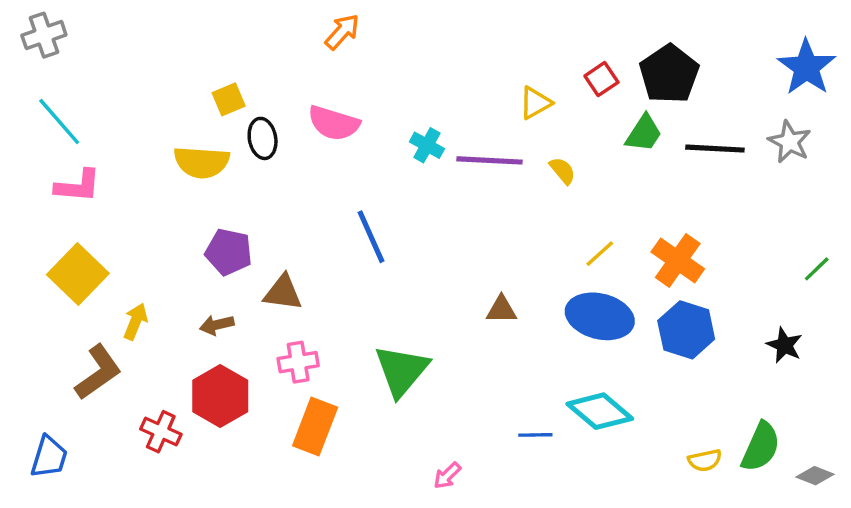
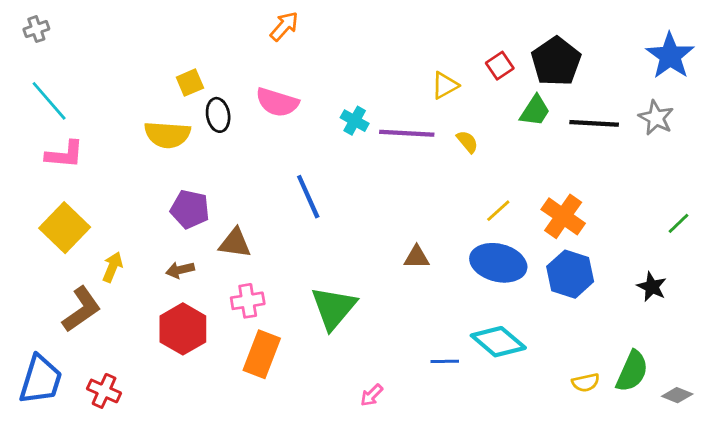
gray cross: (44, 35) -> (36, 29), size x0.7
red cross: (161, 432) -> (104, 391), moved
blue trapezoid: (49, 457) -> (41, 380), size x1.4

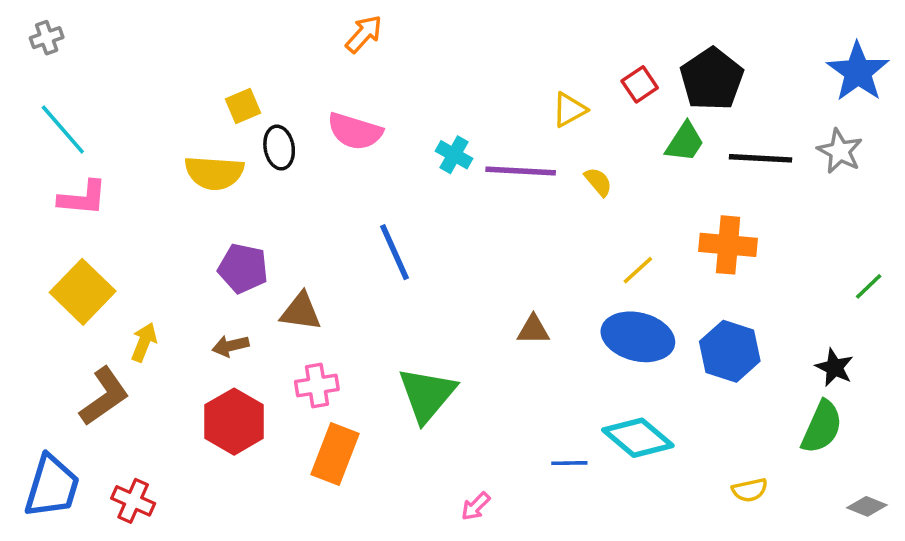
orange cross: (563, 216) -> (728, 245), moved, turned -30
green semicircle: (632, 371) -> (822, 427), moved

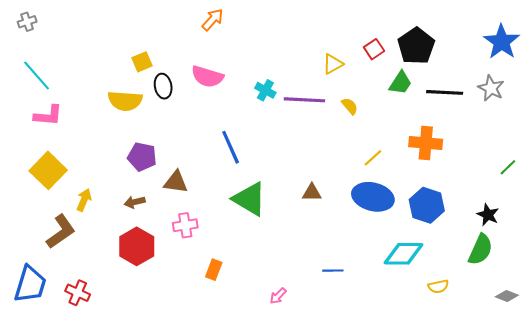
green triangle: (427, 395) -> (250, 199), moved, turned -39
cyan diamond: (638, 438) -> (404, 254), moved, turned -39
orange rectangle: (335, 454) -> (214, 270), moved, size x0.6

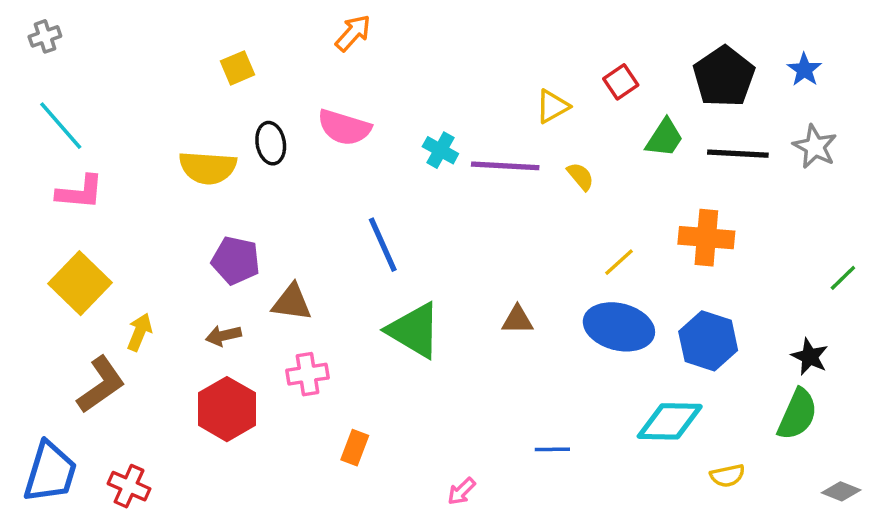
blue star: (502, 42) -> (804, 70), moved, size x0.6
black pentagon: (416, 46) -> (724, 77), moved
yellow square: (142, 62) -> (237, 68), moved

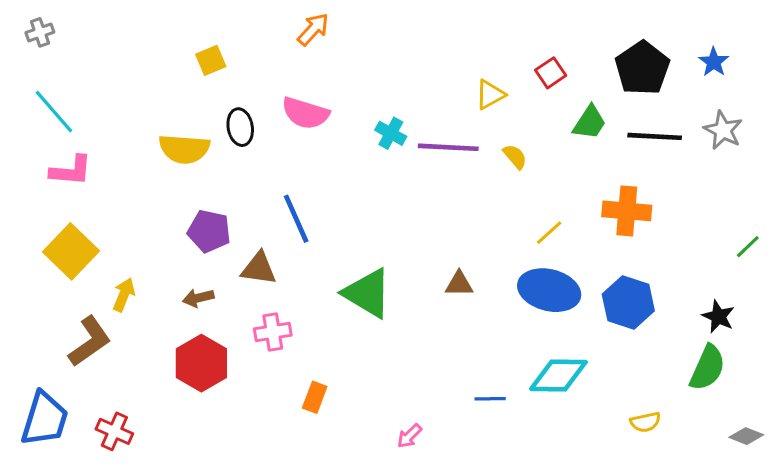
blue line: (383, 245) -> (296, 219), moved
cyan diamond: (670, 421) -> (558, 375), moved

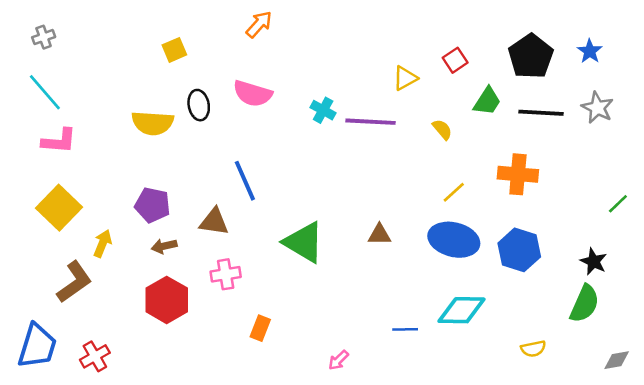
gray cross: (40, 32) -> (44, 37), moved
yellow semicircle: (515, 157) -> (442, 129), moved
purple pentagon: (209, 231) -> (153, 205), moved
red cross: (114, 431) -> (95, 356), turned 36
gray diamond: (746, 436) -> (617, 360), turned -32

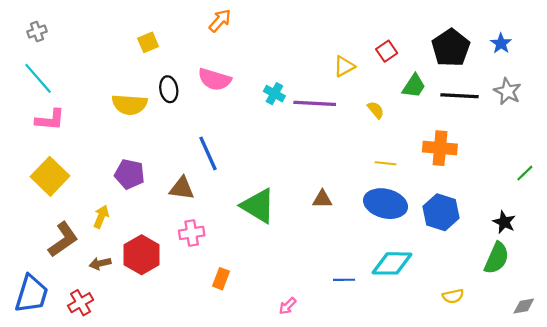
yellow line: (454, 192) -> (385, 163), turned 48
yellow arrow: (103, 244) -> (101, 217), moved
brown arrow: (164, 246) -> (100, 263), moved

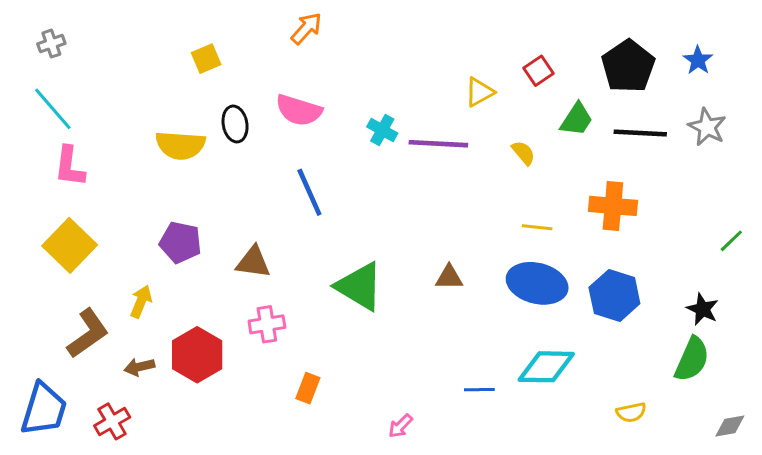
pink L-shape: (50, 120) -> (70, 166), turned 92
blue line: (208, 153) -> (309, 192), moved

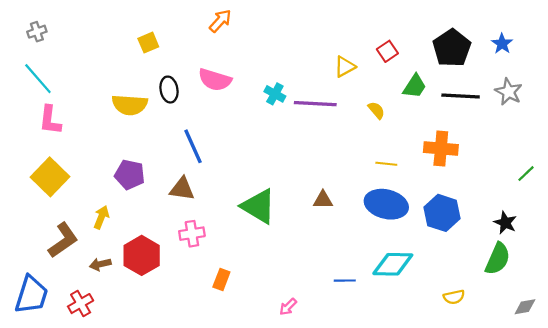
blue line: (309, 192) -> (193, 146), moved

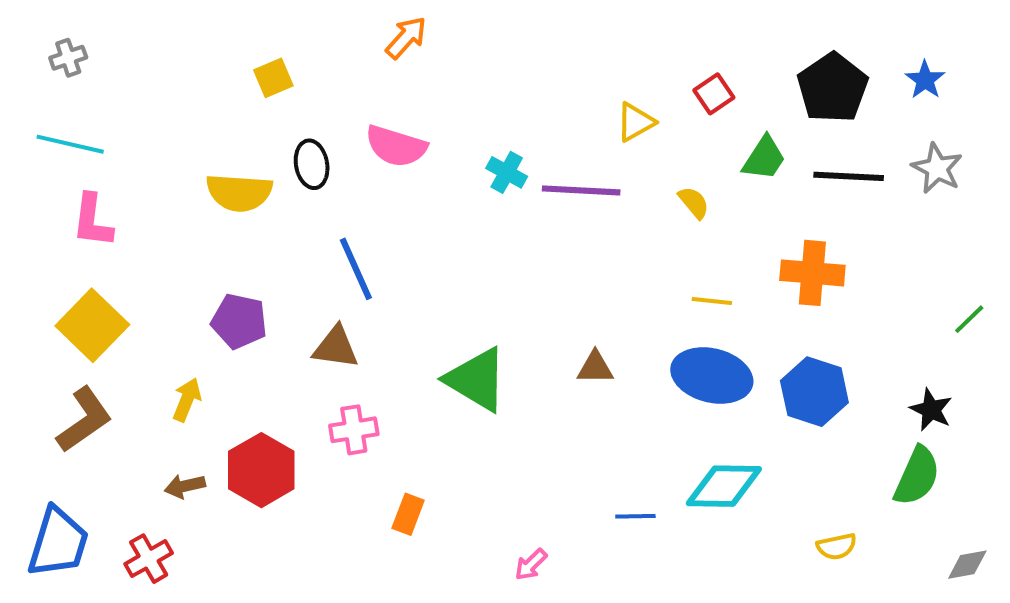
cyan line: (38, 79) -> (70, 144), turned -36
brown L-shape: (63, 240) -> (84, 420), moved

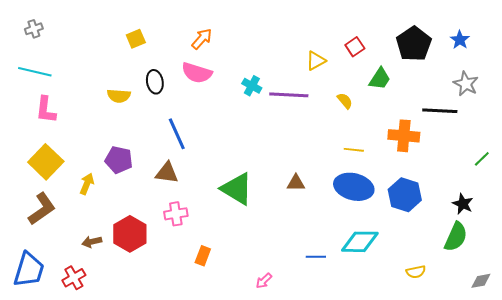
orange arrow: (406, 38) -> (202, 39), moved
black line: (849, 176) -> (440, 111), moved
yellow semicircle: (239, 192) -> (119, 96), size x0.7
yellow arrow: (187, 400) -> (87, 184), moved

